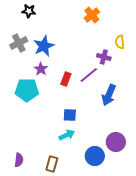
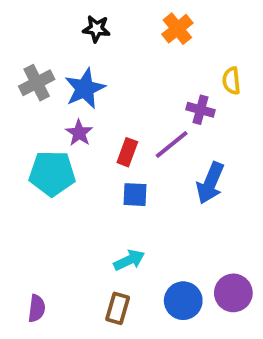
black star: (29, 11) -> (96, 29), moved
blue square: (70, 115) -> (135, 195), moved
purple circle: (116, 142) -> (233, 293), moved
brown rectangle: (52, 164) -> (118, 308), moved

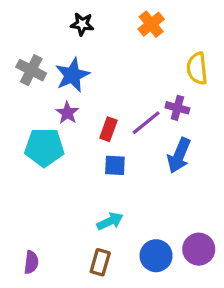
yellow semicircle: (231, 81) -> (197, 68), size x1.4
gray cross: (37, 83) -> (31, 70), turned -36
purple cross: (201, 110) -> (177, 108), moved

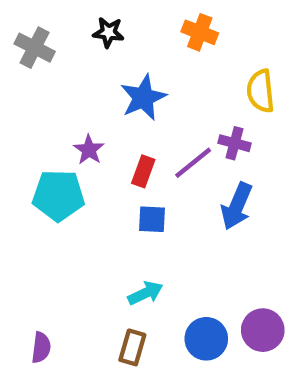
orange cross: (151, 24) -> (200, 32), turned -30
gray cross: (31, 70) -> (35, 48), moved
blue star: (72, 75) -> (143, 98), moved

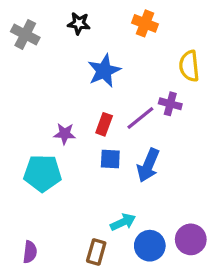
purple star: (89, 150) -> (65, 134), moved, turned -30
cyan pentagon: (58, 195) -> (43, 173), moved
blue arrow: (237, 206) -> (148, 165), moved
cyan arrow: (145, 293) -> (123, 222), moved

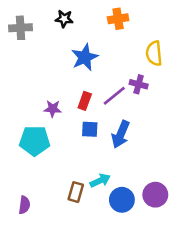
orange cross: (145, 23) -> (118, 19), turned -30
gray cross: (25, 34) -> (20, 28), turned -30
brown rectangle: (96, 252) -> (76, 192), moved

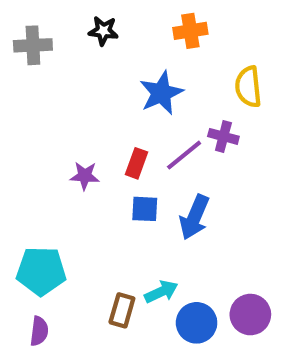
blue star: (85, 57) -> (161, 93), moved
cyan pentagon: (35, 141) -> (41, 271), moved

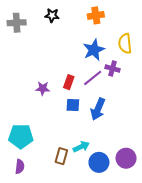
blue star: (161, 93) -> (94, 50), moved

